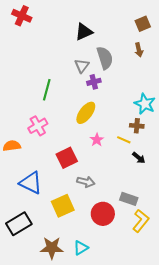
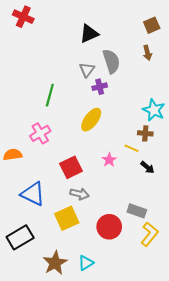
pink star: (97, 140) -> (109, 160), moved
gray arrow: (86, 182) -> (80, 194), moved
brown star: (52, 248) -> (55, 263), turned -30

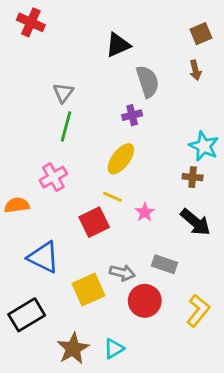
gray triangle: (87, 70) -> (63, 93), moved
yellow line: (131, 148) -> (112, 197), moved
black arrow: (147, 167) -> (195, 222), size x1.6
gray arrow: (80, 194) -> (122, 273), moved
gray rectangle: (137, 211) -> (164, 264), moved

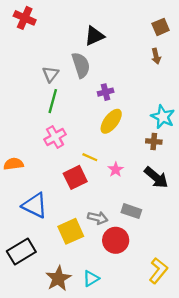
gray semicircle: (148, 81) -> (81, 65), moved
yellow ellipse: (121, 159) -> (111, 121), moved
pink cross: (53, 177) -> (55, 137), moved
yellow L-shape: (198, 311) -> (158, 271), moved

